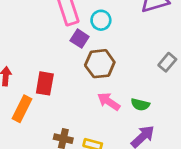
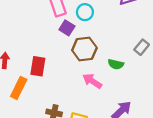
green semicircle: (140, 104) -> (116, 64), moved

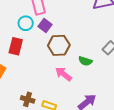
cyan circle: (85, 12) -> (26, 23), moved
red rectangle: (38, 66) -> (16, 46), moved

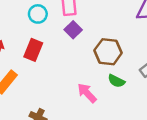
cyan circle: (26, 23) -> (38, 14), moved
brown hexagon: (59, 45) -> (108, 52), moved

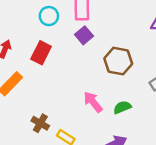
green semicircle: (116, 81) -> (122, 107), moved, turned 126

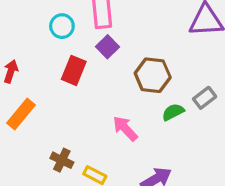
red rectangle: (41, 53) -> (74, 70), moved
green semicircle: (122, 107) -> (173, 112), moved

